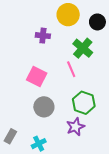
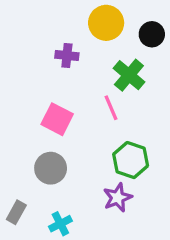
gray circle: (44, 107) -> (51, 168), moved

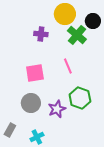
green cross: (129, 75) -> (77, 35), moved
pink square: (57, 119) -> (35, 73), turned -36
purple star: (118, 198) -> (57, 109), moved

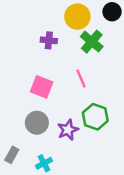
black circle: (93, 21) -> (112, 12), moved
pink square: (35, 73) -> (42, 87), turned 30

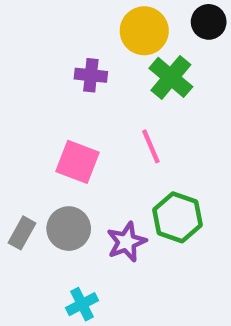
gray rectangle: (12, 155) -> (22, 233), moved

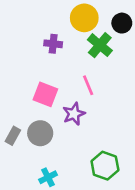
black circle: (209, 22) -> (122, 23), moved
green hexagon: (178, 217) -> (105, 166), moved
purple star: (126, 242) -> (74, 114), moved

